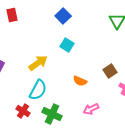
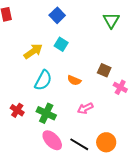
yellow arrow: (38, 63) -> (33, 51), moved
brown square: (110, 71) -> (104, 70), turned -32
cyan semicircle: (38, 90) -> (43, 80), moved

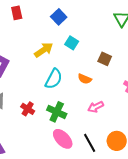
blue square: (57, 15) -> (59, 17), moved
brown square: (104, 70) -> (105, 59), moved
black line: (79, 144) -> (90, 143), turned 30

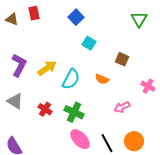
yellow arrow: (44, 50) -> (47, 68), moved
pink arrow: (96, 107) -> (122, 107), moved

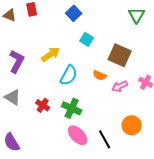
brown square: (122, 59) -> (120, 55), size x1.6
yellow arrow: (47, 68) -> (51, 54), moved
pink arrow: (122, 107) -> (120, 86), moved
orange circle: (134, 141) -> (132, 125), moved

